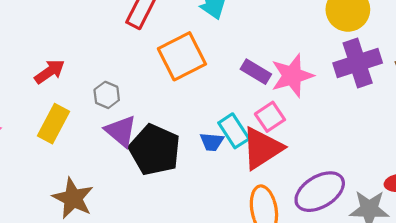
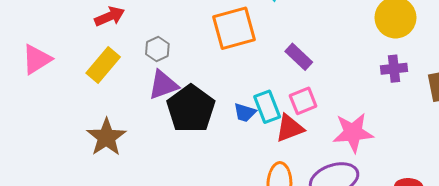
purple cross: (358, 63) -> (394, 69), size x0.6
pink star: (292, 76) -> (353, 133), moved
purple triangle: (121, 131) -> (163, 85), turned 48
red triangle: (262, 148) -> (290, 128), size x0.7

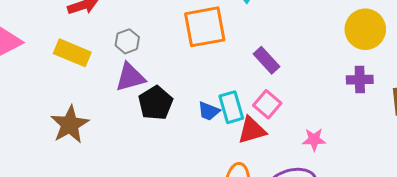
yellow rectangle: (103, 65) -> (72, 53), turned 68
pink square: (303, 101) -> (267, 104), turned -32
black pentagon: (191, 109) -> (156, 103), size x0.7
pink star: (353, 133) -> (314, 140), size x0.6

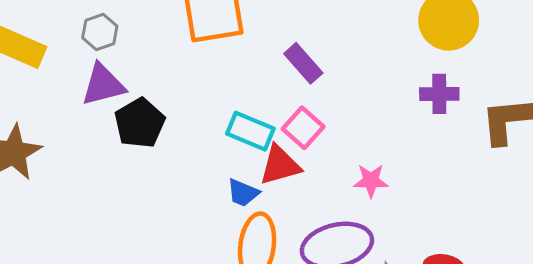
cyan rectangle: (231, 107) -> (250, 131), turned -52
blue trapezoid: (209, 111) -> (243, 193), moved

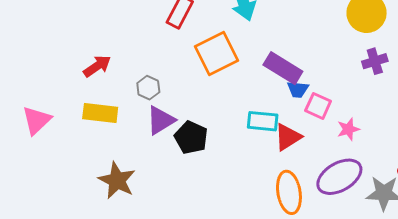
purple rectangle: (303, 63) -> (283, 68), size x1.4
pink square: (303, 128) -> (318, 106), moved
blue trapezoid: (243, 193) -> (298, 89), moved

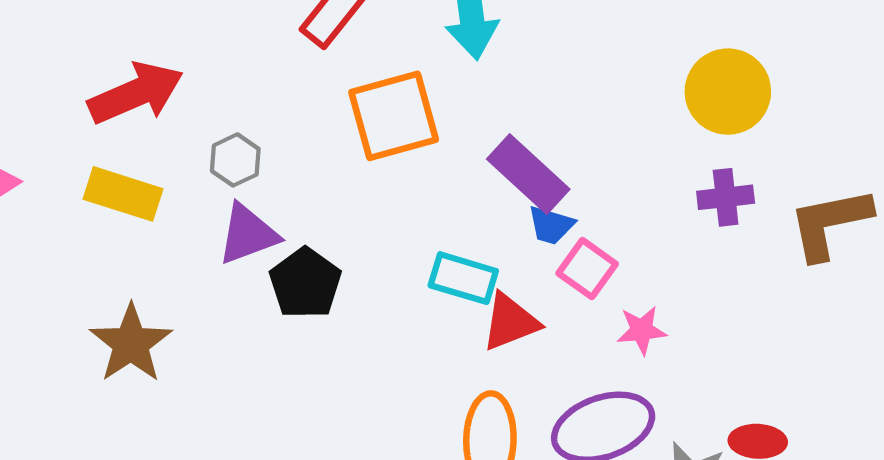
red arrow: (97, 66) -> (136, 93), size x1.5

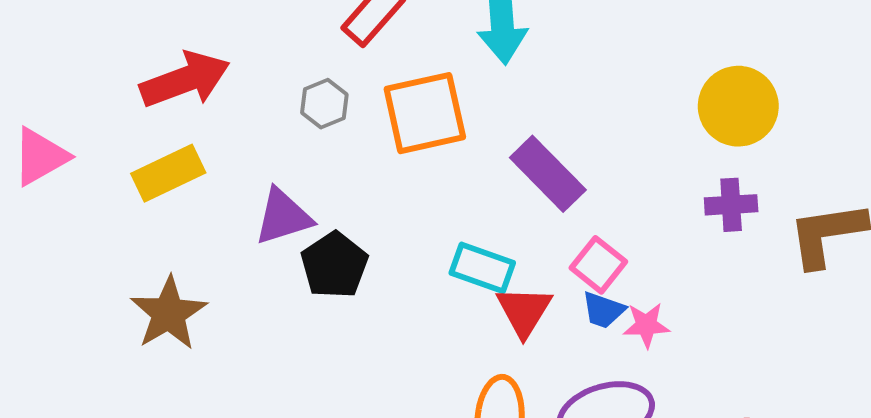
gray hexagon: (235, 160) -> (324, 104), moved
yellow rectangle: (123, 194) -> (168, 173), turned -46
blue trapezoid: (551, 225) -> (603, 310), moved
red triangle: (510, 322) -> (524, 311), turned -40

